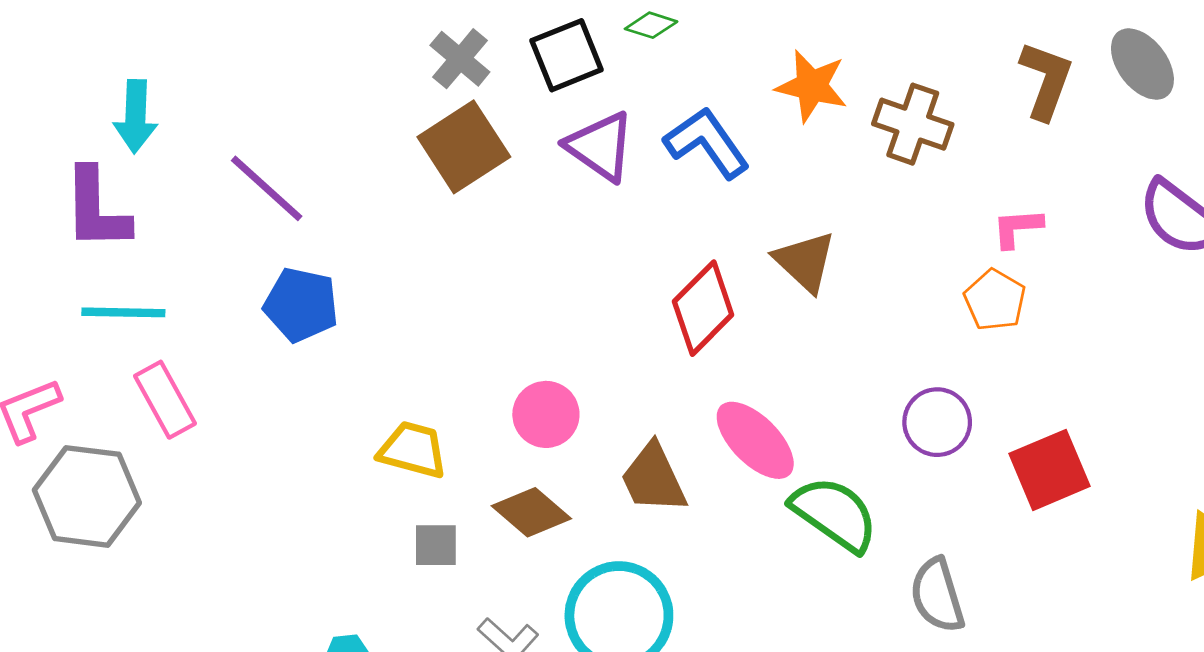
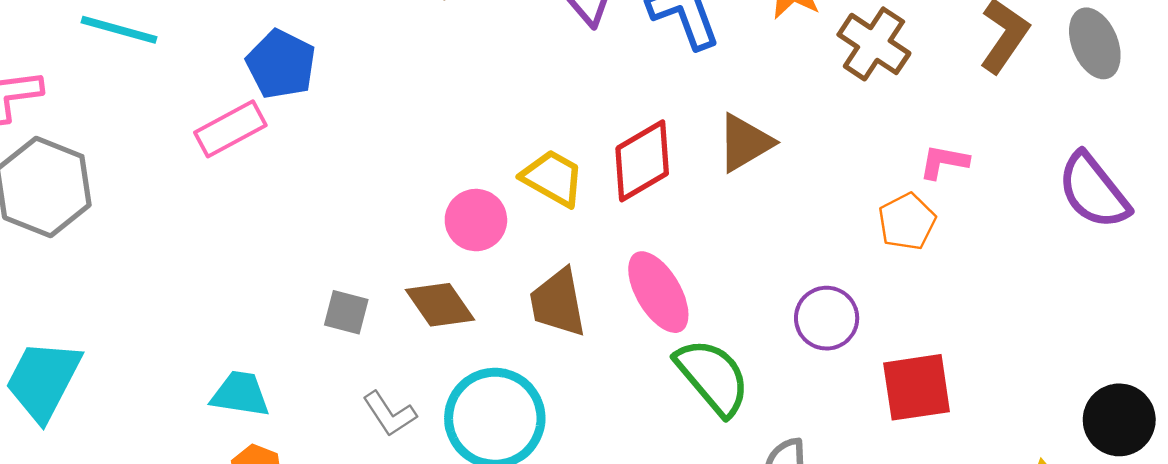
brown triangle: (805, 262) -> (745, 143), turned 32
pink rectangle: (165, 400) -> (230, 129), moved, turned 76
yellow trapezoid: (413, 450) -> (553, 178), moved

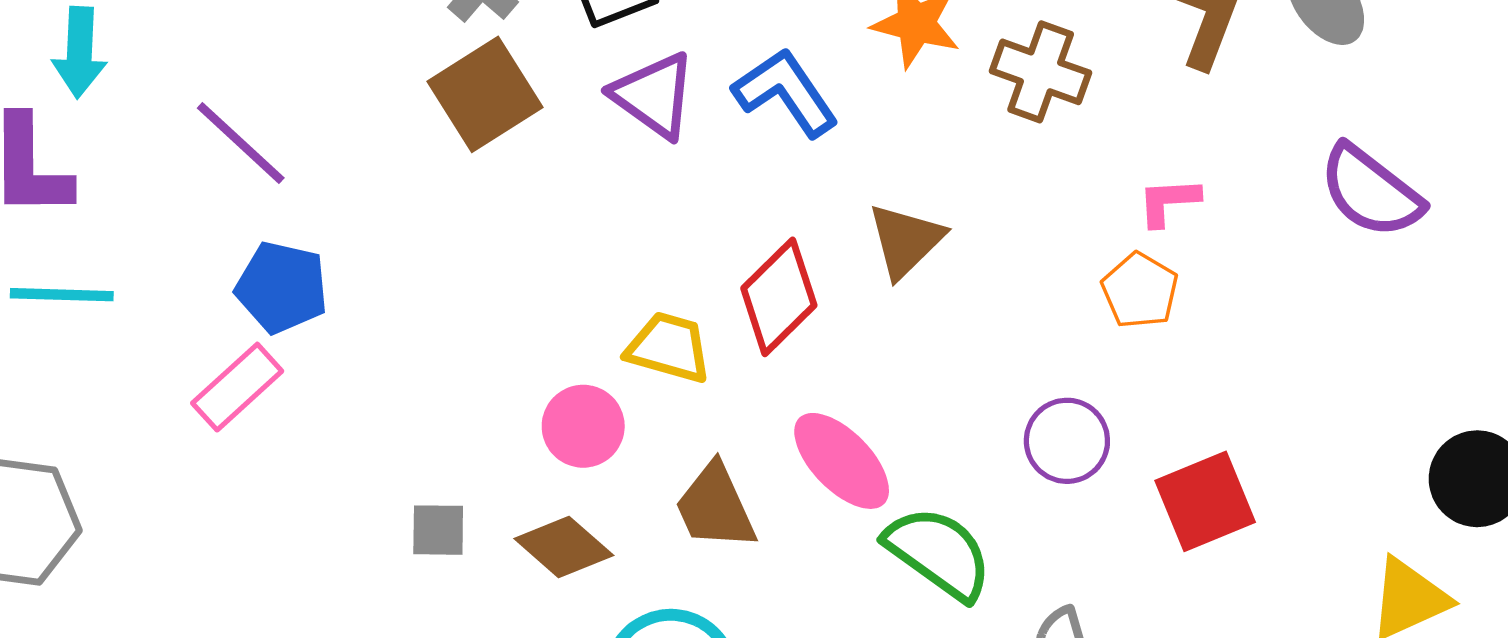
gray square: (346, 312) -> (438, 530), moved

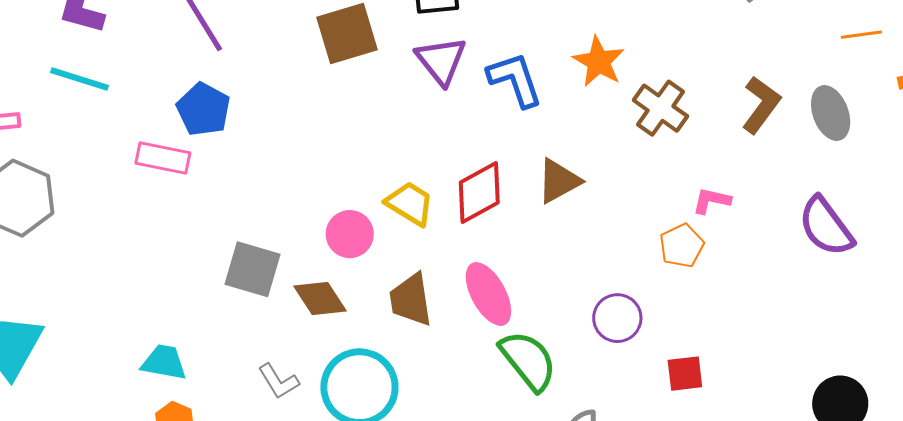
pink rectangle: (237, 387) -> (163, 158), turned 38
red square: (1205, 501) -> (685, 374), size x0.7
gray square: (438, 530) -> (253, 269), size x1.6

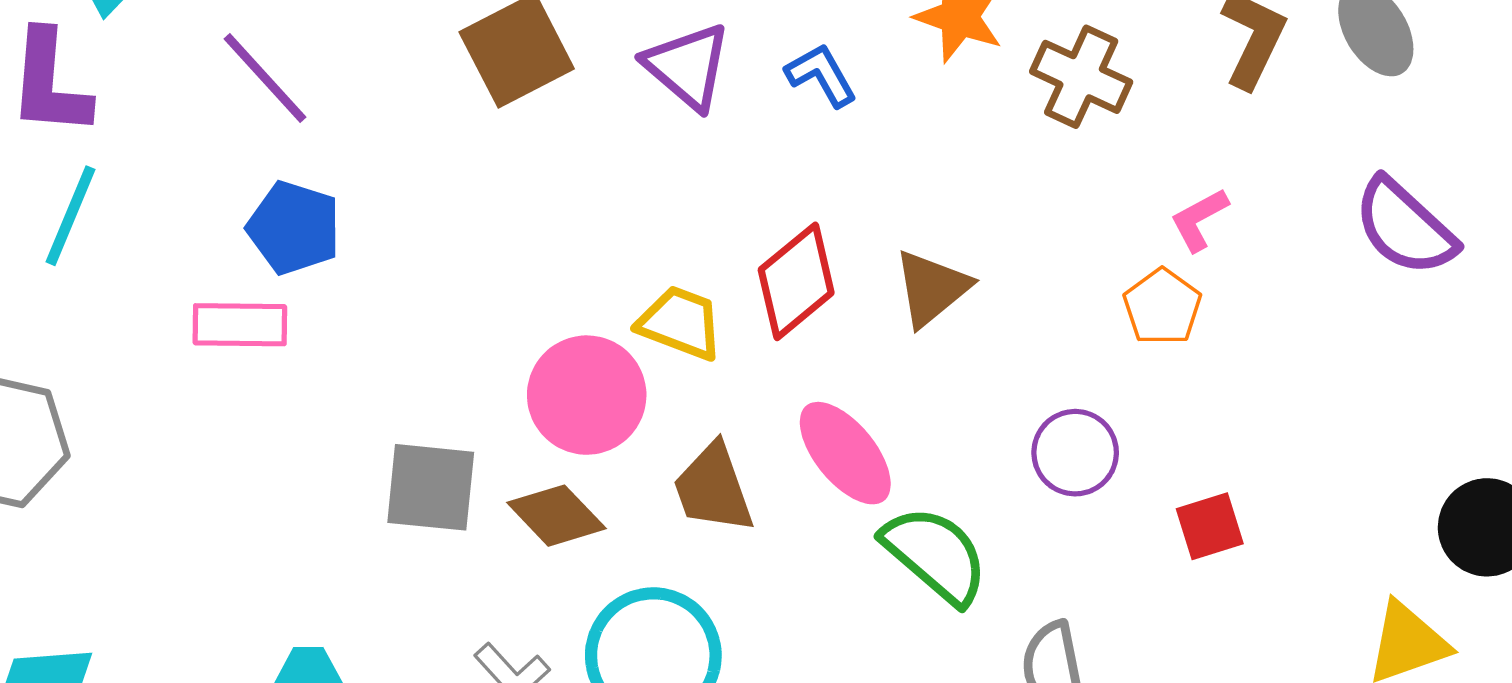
cyan line: (80, 79) -> (71, 216), turned -74
blue L-shape: (515, 80) -> (821, 75), size x0.7
brown triangle: (559, 181) -> (932, 288), moved
pink L-shape: (712, 201) -> (1199, 220), turned -30
pink circle: (350, 234) -> (587, 395), size x1.4

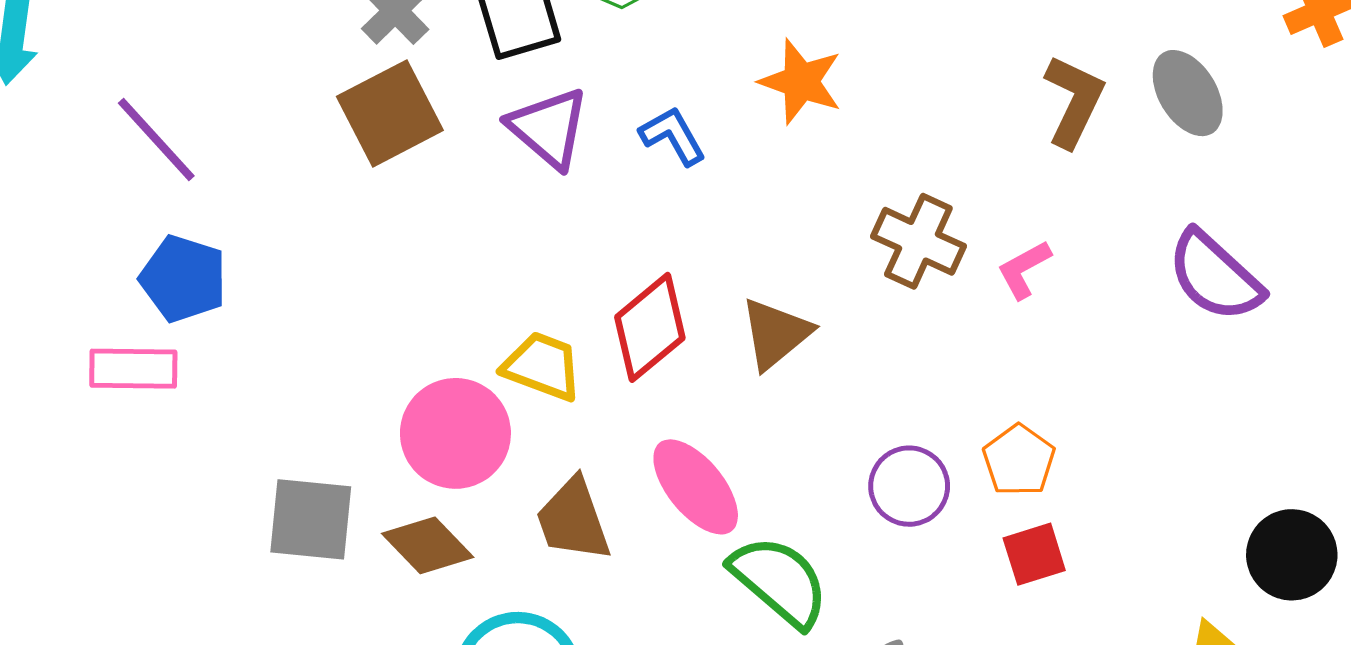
brown cross: (1081, 77) -> (918, 241), moved
orange pentagon: (1162, 307) -> (1019, 460), moved

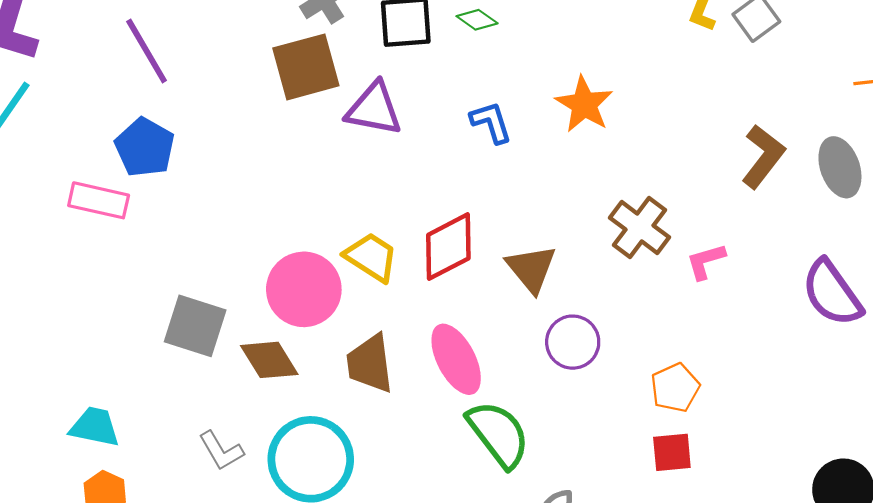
purple triangle: (549, 128) -> (374, 109), moved, turned -42
brown triangle: (776, 334) -> (531, 269), turned -42
purple circle: (909, 486) -> (573, 342), moved

